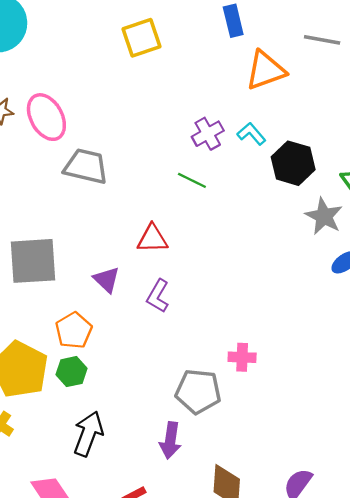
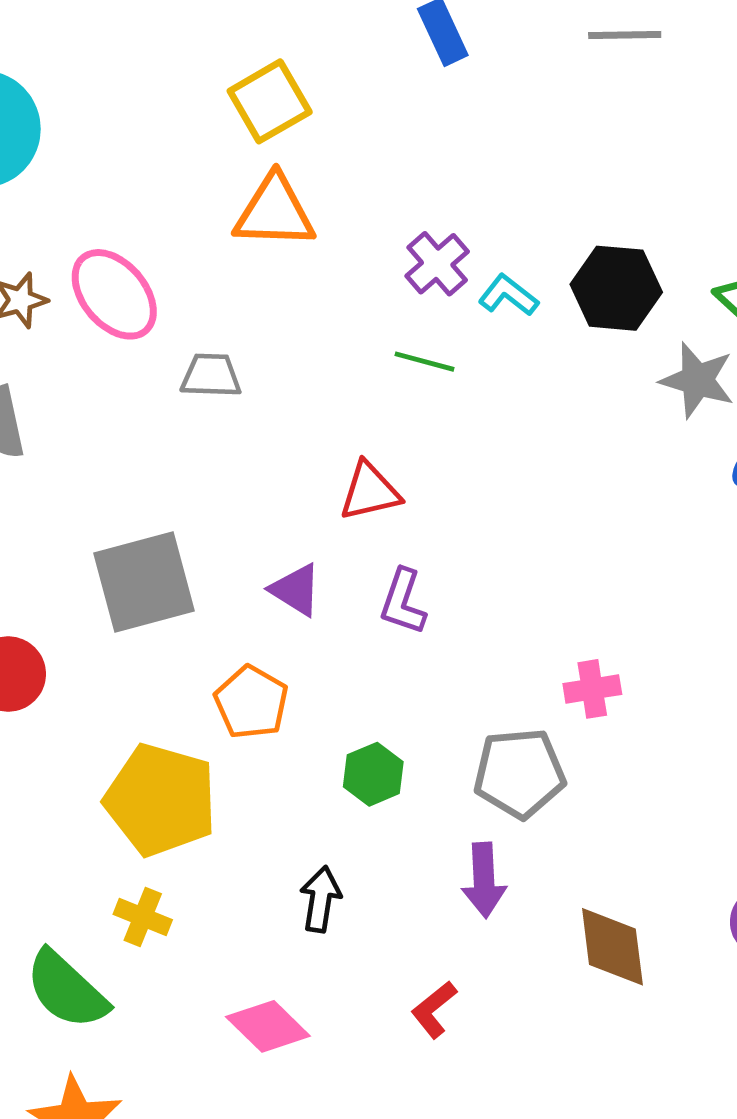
orange triangle: (266, 70) -> (275, 212), moved, turned 33
cyan L-shape: (251, 134) -> (508, 295), moved
gray trapezoid: (86, 166) -> (211, 376), size x0.7
green hexagon: (72, 372) -> (373, 774), moved
black arrow: (88, 434) -> (320, 899), size x0.7

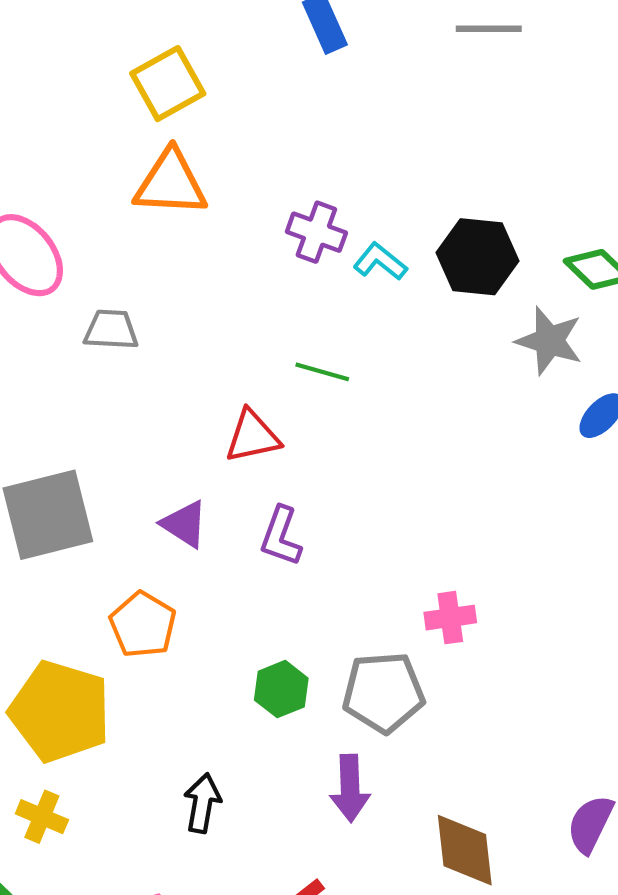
purple cross: (437, 264) -> (316, 232), turned -30
green line: (424, 362) -> (322, 372), moved
green hexagon: (373, 774) -> (281, 689), moved

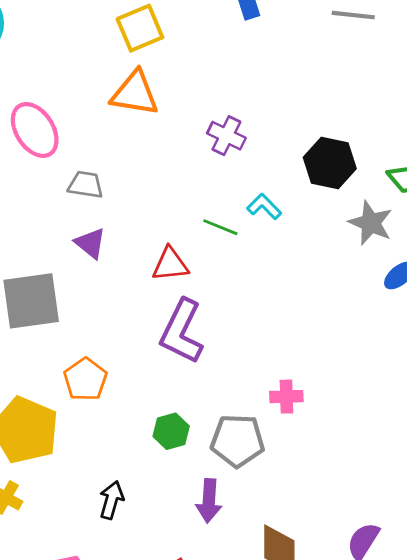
cyan L-shape: (380, 262) -> (264, 207), moved
purple triangle: (184, 524) -> (90, 243), moved
purple L-shape: (281, 536) -> (182, 331), size x1.6

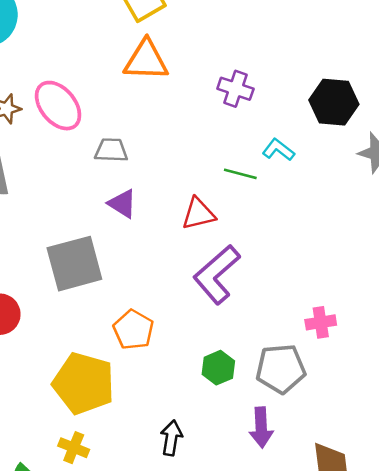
purple L-shape: (182, 331) -> (217, 274), turned 30

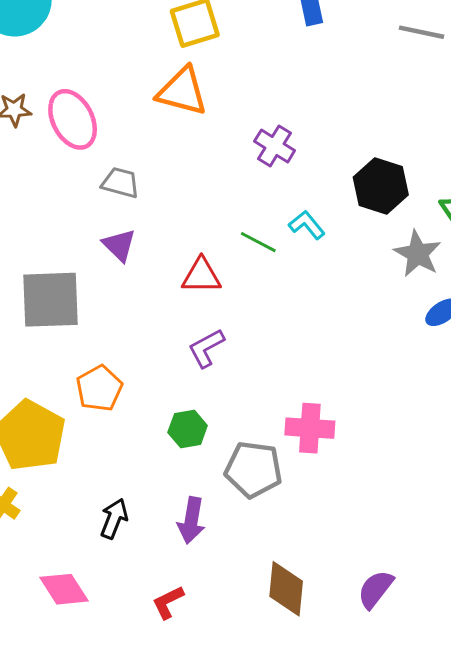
purple L-shape: (217, 274) -> (206, 348), size x0.6
pink cross: (321, 322) -> (310, 428), size x1.4
green hexagon: (218, 368) -> (188, 429), moved
purple arrow: (261, 427) -> (191, 520), moved

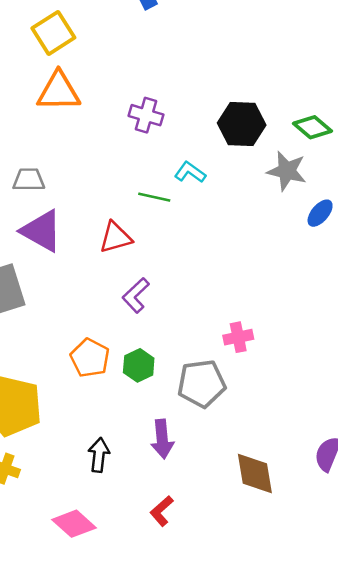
purple triangle: (119, 245) -> (42, 231), size x1.5
orange pentagon: (99, 388) -> (90, 358), moved
pink cross: (310, 428) -> (238, 337), size x0.7

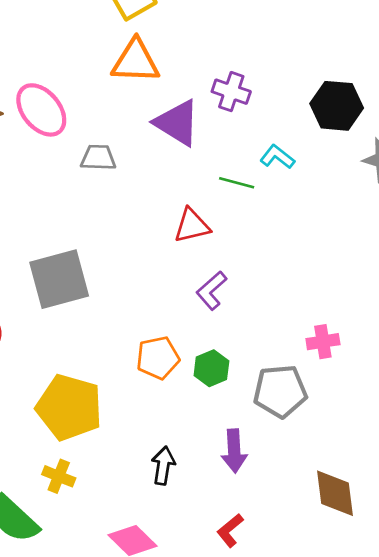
purple triangle: (42, 231) -> (177, 123), moved
orange pentagon: (90, 358) -> (158, 358), turned 30

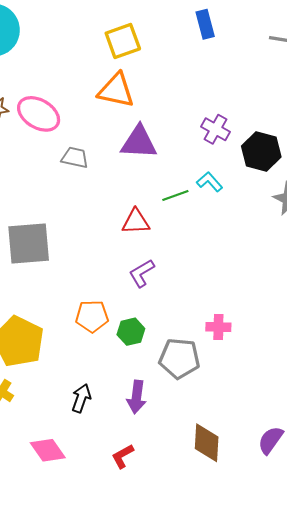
purple cross: (231, 92) -> (216, 129), moved
pink ellipse: (41, 110) -> (39, 114), turned -30
purple triangle: (177, 123) -> (139, 142), turned -39
green line: (237, 183) -> (175, 196), turned -45

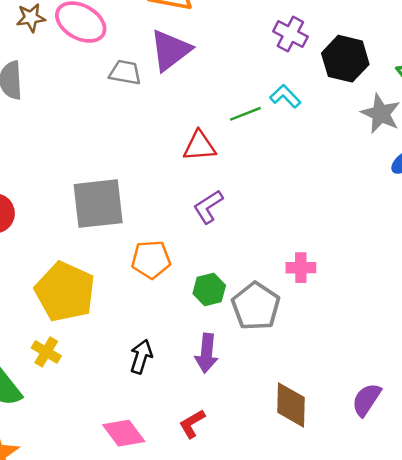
purple triangle: (139, 142) -> (170, 50), moved, turned -39
gray square: (29, 244) -> (98, 204), moved
green hexagon: (131, 332) -> (209, 289), moved
gray pentagon: (179, 358) -> (256, 306), turned 30
pink diamond: (48, 450) -> (124, 433), moved

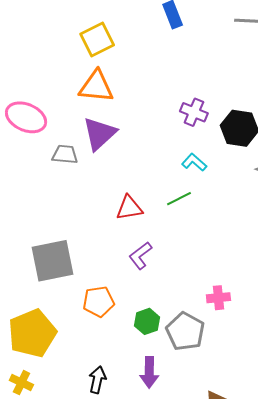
green line: (245, 114) -> (179, 199), moved
yellow pentagon: (65, 292) -> (32, 333), turned 30

